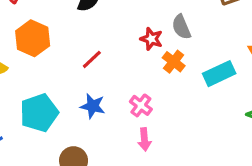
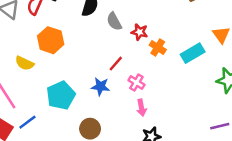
gray semicircle: (181, 27) -> (114, 21), moved
red line: (92, 59) -> (116, 64), moved

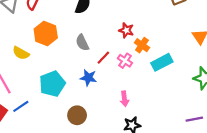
gray semicircle: (114, 21) -> (82, 43), moved
cyan rectangle: (193, 53) -> (162, 62), moved
pink cross: (136, 83) -> (125, 61), moved

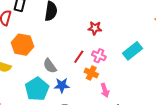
gray semicircle: (82, 43) -> (50, 66), moved
orange cross: (142, 45) -> (91, 73), moved
blue star: (88, 78) -> (62, 85), moved

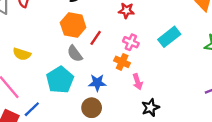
orange hexagon: (22, 45) -> (73, 25), moved
red line: (79, 57) -> (96, 38), moved
blue star: (62, 85) -> (97, 83), moved

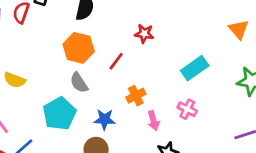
red line: (96, 38) -> (116, 61), moved
pink cross: (131, 42) -> (187, 109), moved
orange cross: (122, 62) -> (136, 96), turned 35

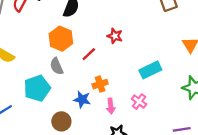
blue star: (105, 119) -> (82, 99), moved

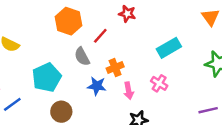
gray semicircle: (57, 66) -> (82, 57), moved
brown circle: (61, 121) -> (61, 112), moved

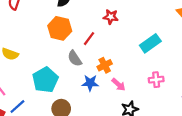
pink cross: (159, 83) -> (156, 80), moved, turned -32
pink arrow: (129, 91) -> (119, 84), turned -32

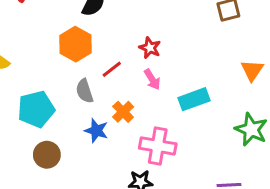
orange cross: (105, 65) -> (123, 112), turned -32
pink cross: (156, 80) -> (158, 146), moved, size x1.6
pink arrow: (119, 84) -> (152, 79), moved

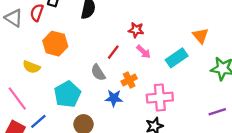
orange hexagon: (76, 44) -> (55, 44), moved
orange triangle: (252, 70) -> (201, 36), moved
orange cross: (123, 112) -> (129, 80), turned 32

